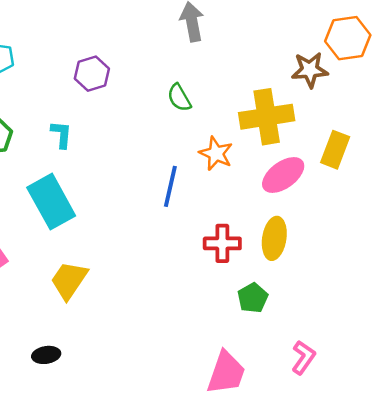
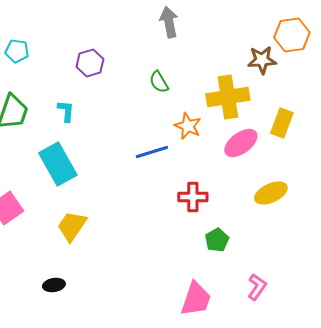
blue line: (170, 186) -> (152, 152), turned 60
yellow ellipse: (274, 238) -> (271, 193), moved, turned 56

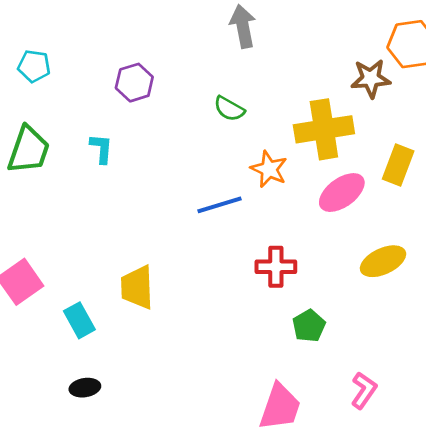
green semicircle: (159, 82) -> (229, 109), turned -30
cyan rectangle: (58, 164) -> (79, 320), moved, size x0.6
yellow trapezoid: (72, 226) -> (137, 287), moved, turned -36

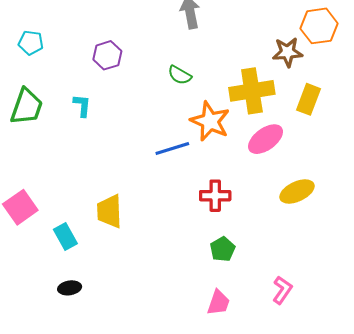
yellow rectangle: (398, 165) -> (309, 99), moved
orange star: (269, 169) -> (210, 121), size x1.4
green pentagon: (309, 326) -> (223, 249), moved
pink trapezoid: (280, 407) -> (218, 303), size x0.7

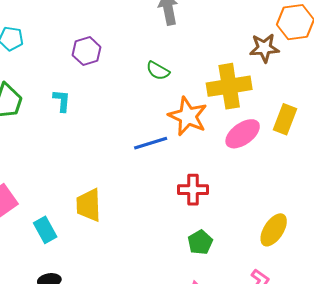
yellow rectangle: (309, 99) -> (285, 119), moved
yellow ellipse: (297, 192) -> (274, 230), moved, turned -32

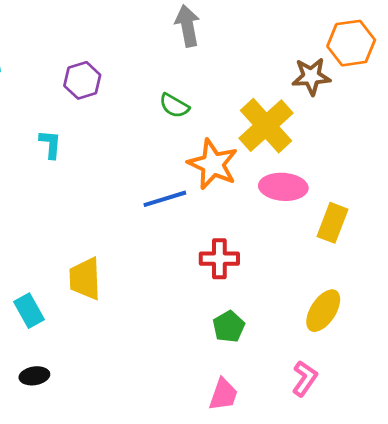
yellow cross: (229, 86) -> (266, 126), turned -33
yellow rectangle: (285, 119) -> (333, 223), moved
pink ellipse: (243, 134) -> (283, 187), turned 40

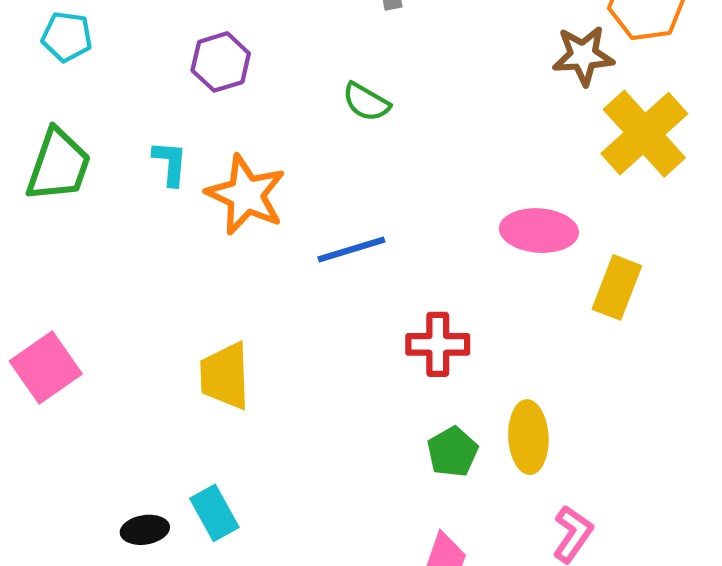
yellow cross: (266, 126) -> (644, 134), moved
orange star: (213, 164) -> (246, 195), moved
cyan rectangle: (29, 311) -> (214, 513), moved
yellow ellipse: (323, 311) -> (528, 437), moved, turned -36

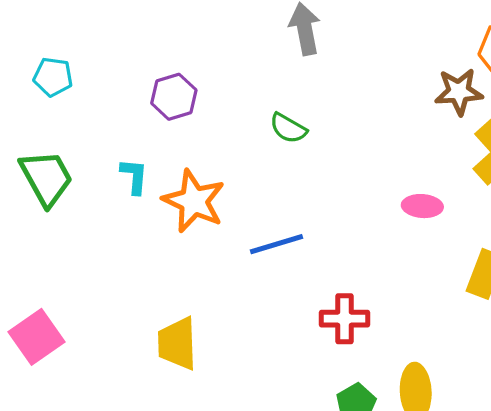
green trapezoid: (58, 165) -> (46, 178), turned -48
pink ellipse: (539, 231) -> (422, 206), moved, size x0.7

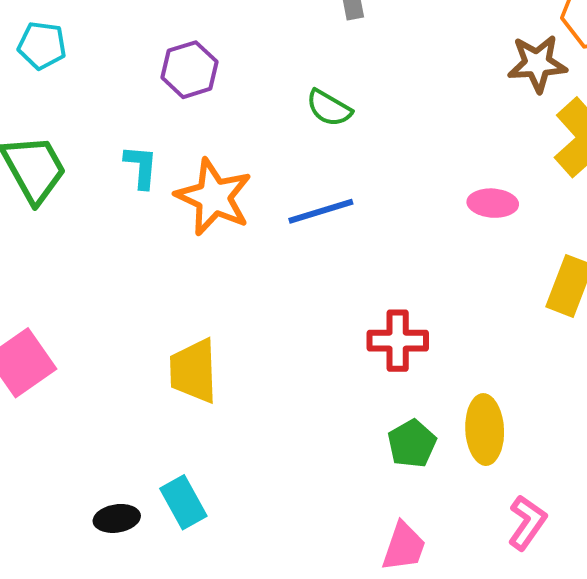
blue line: (277, 244) -> (321, 211), moved

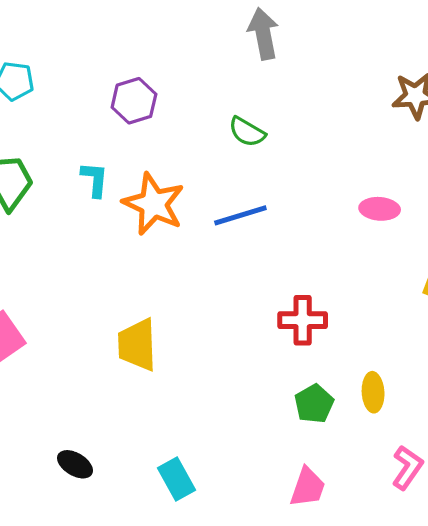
yellow ellipse: (485, 430) -> (373, 392), size x0.7
cyan rectangle: (183, 502) -> (177, 479), moved
black ellipse: (117, 518) -> (75, 464), turned 40

